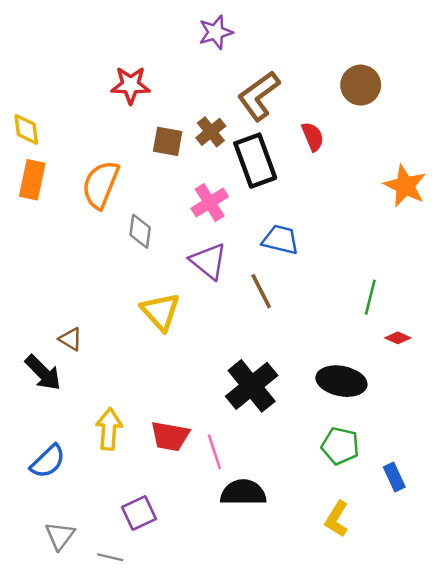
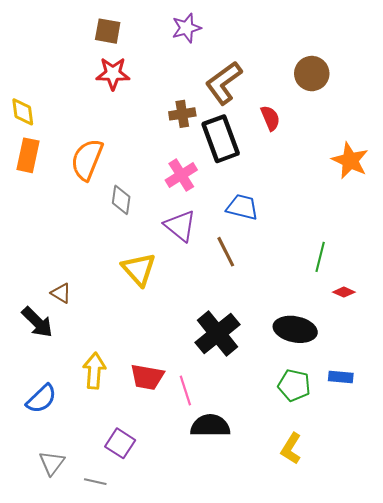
brown cross: (211, 132) -> (182, 114), turned 30
brown square: (168, 141) -> (108, 31), moved
blue rectangle: (394, 477) -> (341, 377), moved, turned -60
purple square: (139, 513) -> (120, 443), turned -32

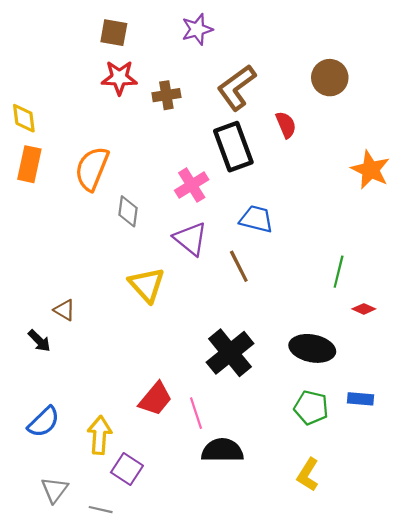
brown cross: (182, 114) -> (166, 95), moved
black arrow: (37, 322) -> (39, 341), size x0.7
yellow arrow: (94, 371) -> (100, 435), moved
red trapezoid: (147, 377) -> (155, 399), turned -60

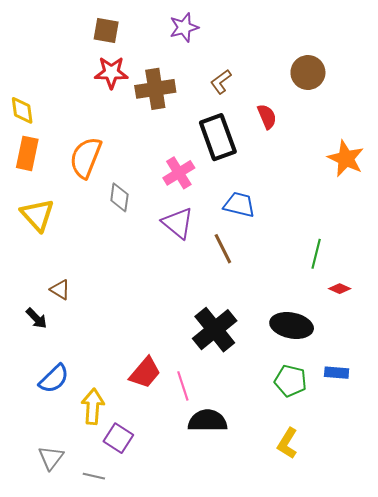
brown L-shape: (237, 87) -> (221, 82), size x0.6
brown cross: (166, 95) -> (155, 89), size x1.5
yellow triangle: (147, 285) -> (38, 215), moved
blue semicircle: (44, 422) -> (54, 379), moved

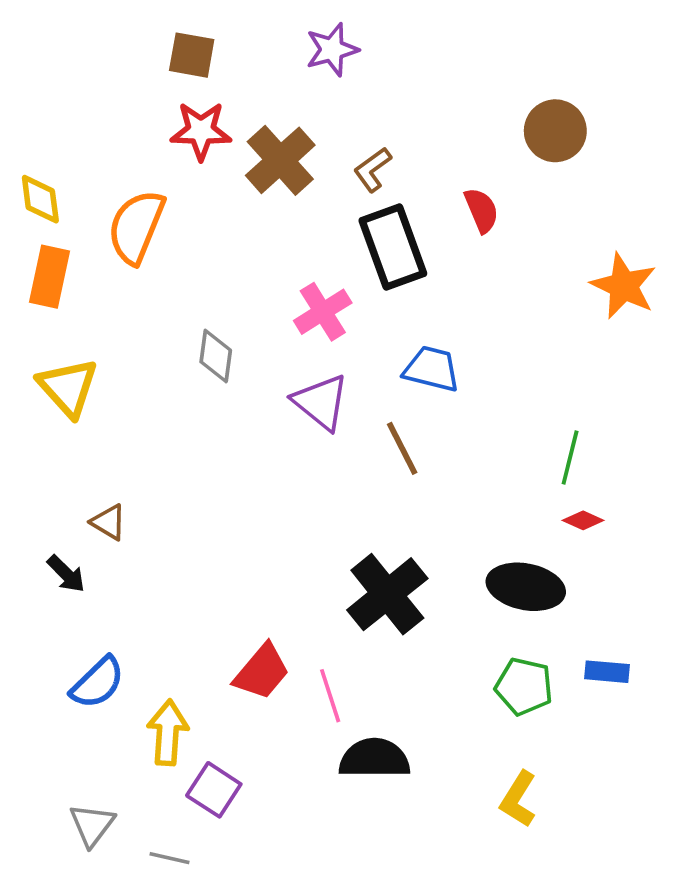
brown L-shape: (221, 82) -> (373, 170), moved
brown cross: (155, 89) -> (280, 160), turned -33
orange semicircle: (86, 158) -> (136, 227), moved
red diamond: (340, 289) -> (583, 520), moved

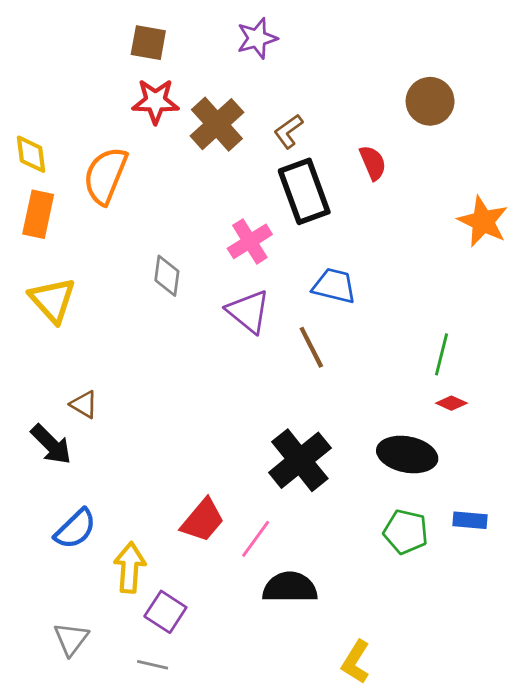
black arrow: (66, 574) -> (51, 444), size x1.4
pink line: (330, 696) -> (256, 539), turned 54
yellow L-shape: (518, 799) -> (356, 662), moved
gray line: (170, 858) -> (153, 665), moved

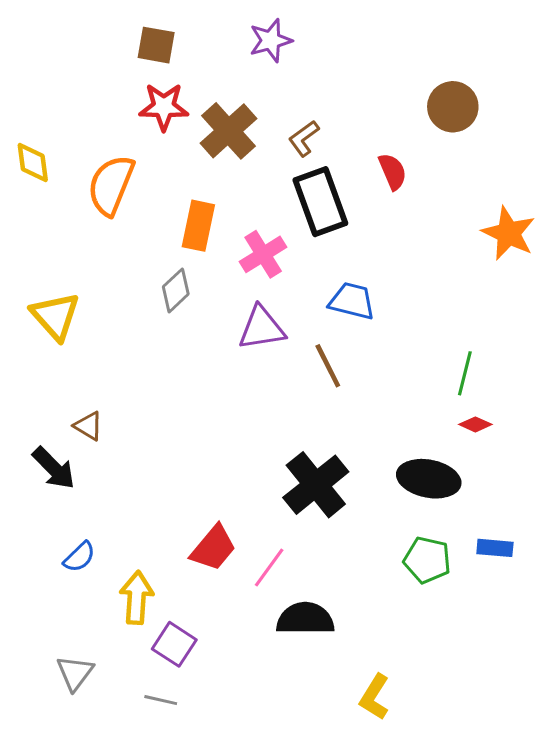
orange rectangle: (38, 214) -> (198, 226), moved
gray diamond: (167, 276) -> (176, 290), turned 39
purple triangle: (248, 311) -> (262, 328), turned -48
blue semicircle: (75, 529) -> (79, 557), size x0.7

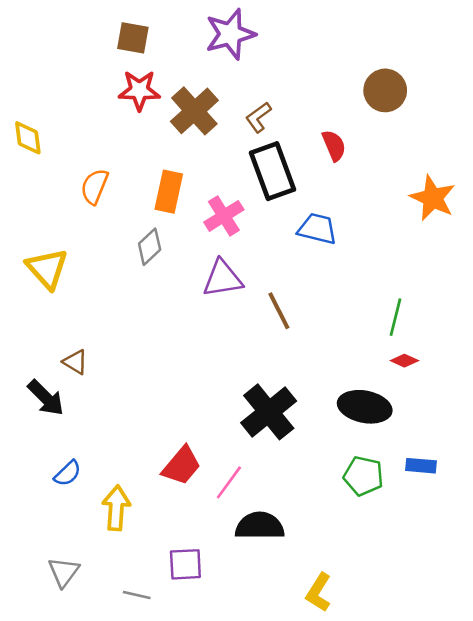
purple star: (271, 41) -> (230, 34), size x1.4
orange semicircle: (111, 185) -> (94, 186), moved, size x0.7
blue trapezoid: (352, 301) -> (317, 229), moved
purple square: (174, 644) -> (185, 564), moved, turned -36

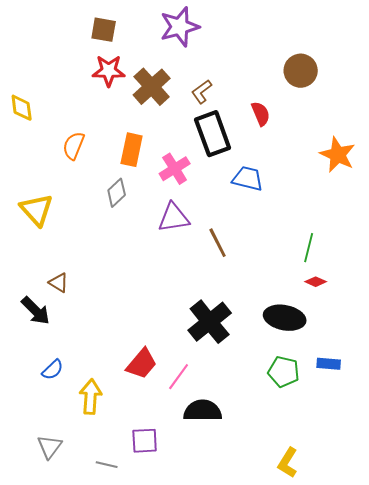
yellow L-shape: (319, 592) -> (288, 463), moved

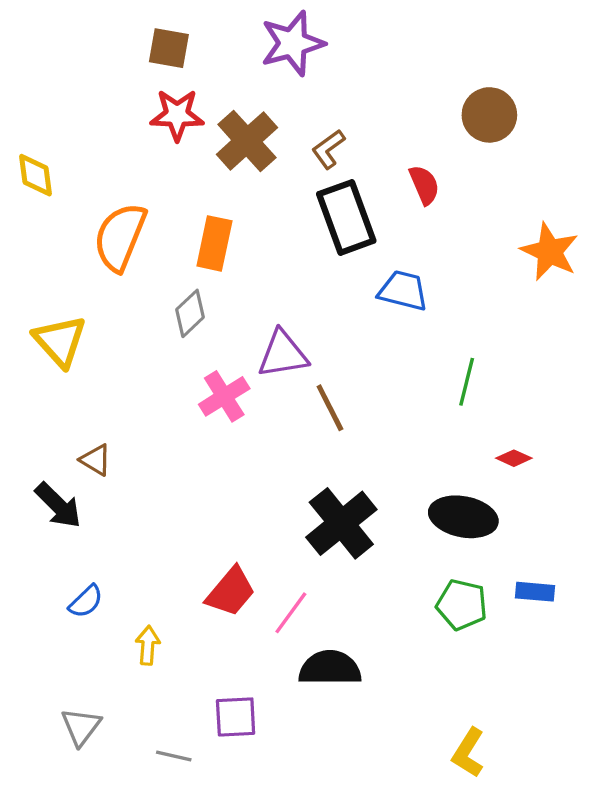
orange semicircle: (74, 146) -> (120, 237), size x1.5
pink cross: (175, 169) -> (224, 396), moved
brown line: (218, 243) -> (330, 408), moved
green line: (309, 248) -> (467, 382), moved
yellow arrow: (91, 397) -> (148, 645), size x0.7

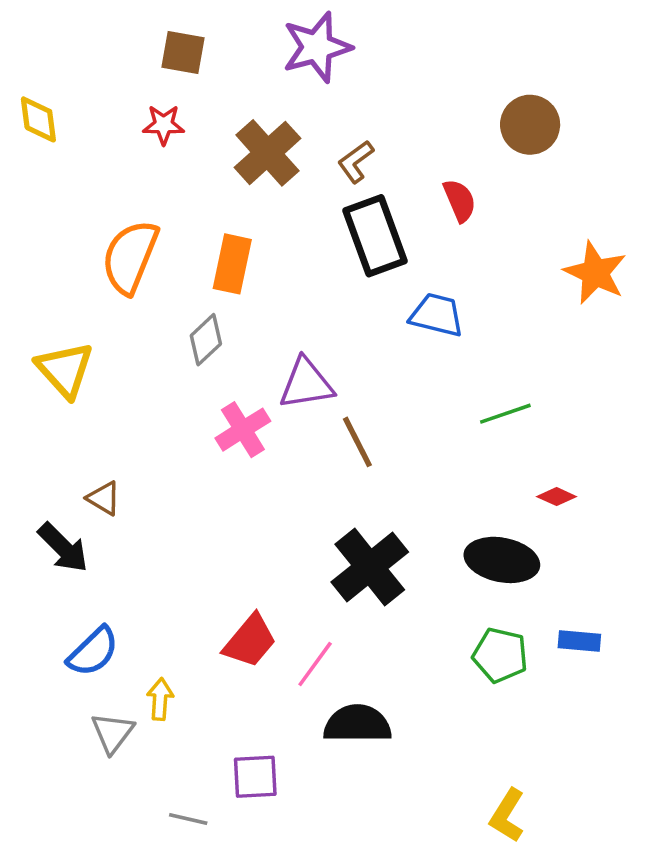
red star: (177, 115) -> (164, 125), moved, size x0.7
yellow diamond: (35, 175) -> (38, 119), moved
green line: (467, 382) -> (505, 414), turned 57
blue semicircle: (86, 601) -> (93, 652), size x1.4
gray triangle: (81, 727) -> (112, 733), moved

